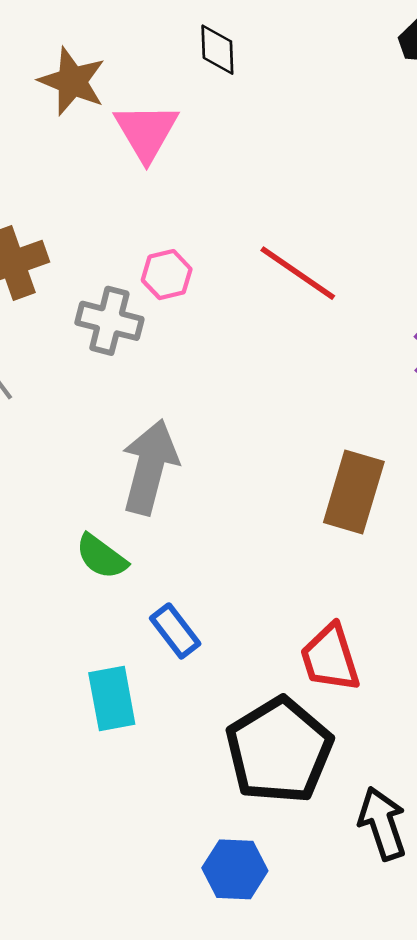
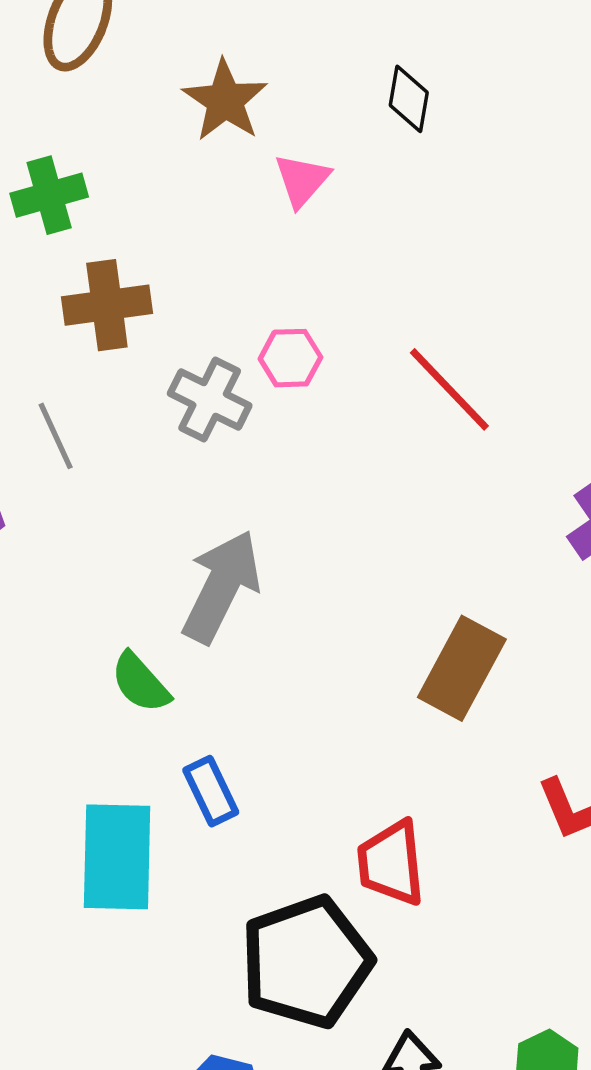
pink triangle: (146, 132) -> (302, 180), size x0.7
cyan rectangle: (112, 699) -> (117, 857), size x1.4

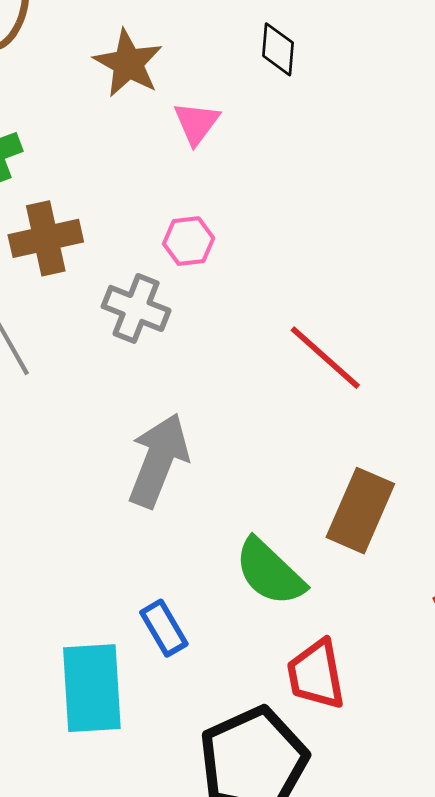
pink hexagon: (290, 358) -> (189, 241), moved
red line: (449, 389) -> (325, 358), moved
green semicircle: (140, 683) -> (270, 572), moved, size x1.4

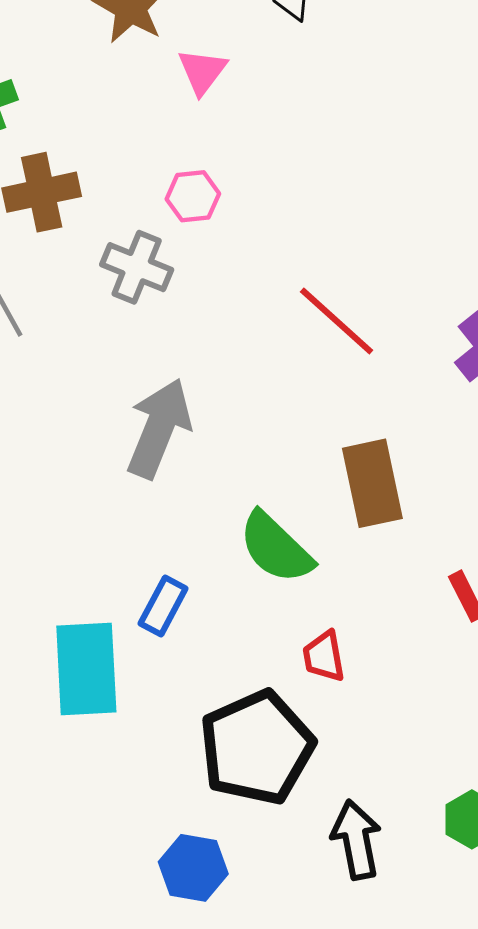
brown rectangle: (360, 511) -> (372, 483), turned -36
blue rectangle: (164, 628) -> (163, 606), turned 58
red trapezoid: (316, 674) -> (324, 656), size x0.7

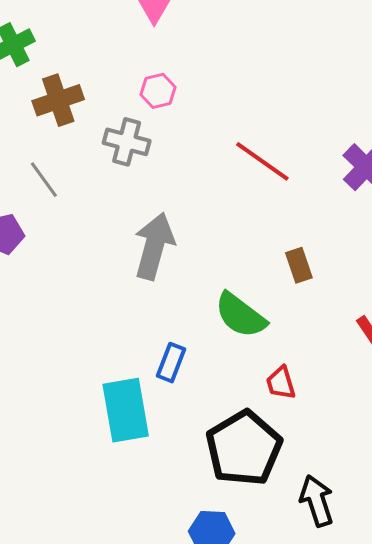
brown rectangle: (372, 483) -> (299, 265), size x0.6

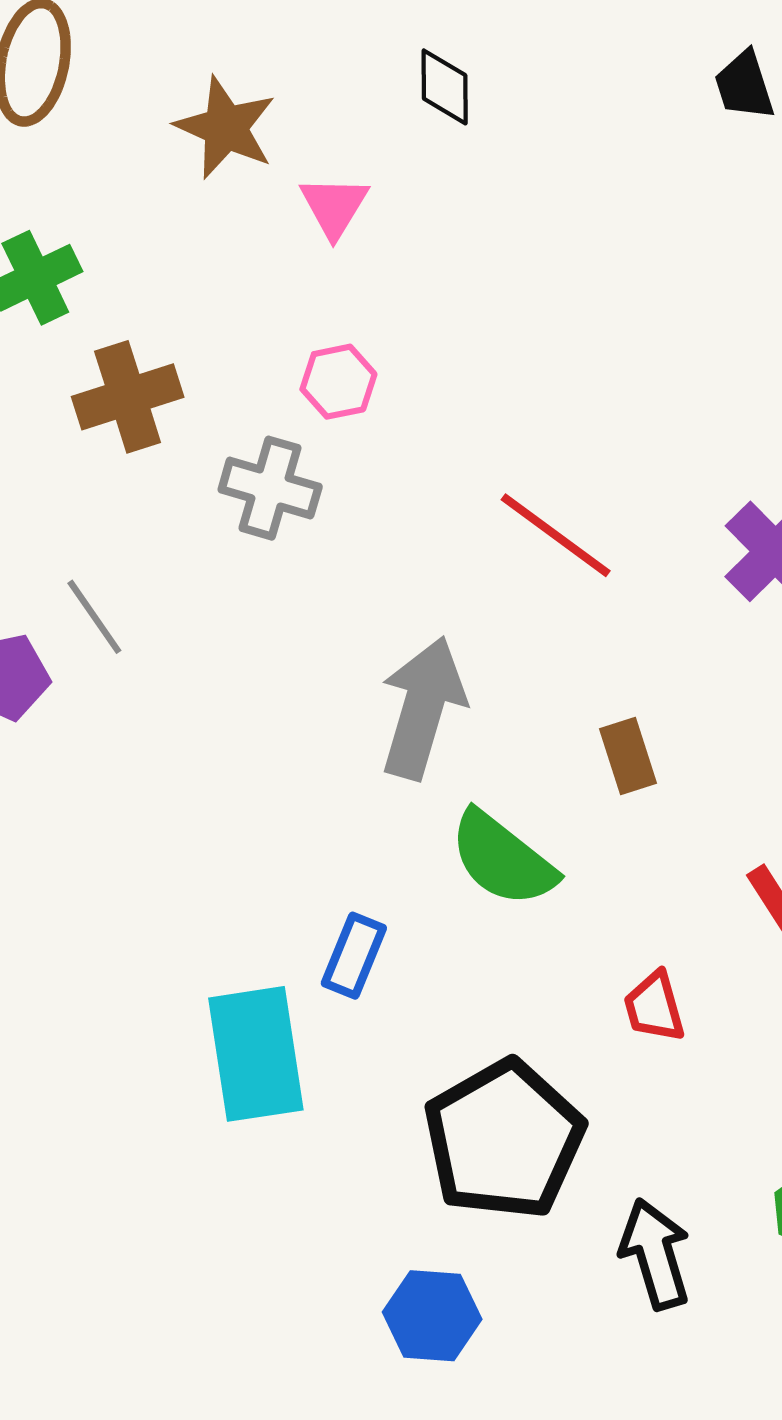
gray line: (44, 180) -> (94, 617), moved
gray arrow: (154, 246) -> (423, 708), moved
red trapezoid: (281, 383) -> (654, 1007), moved

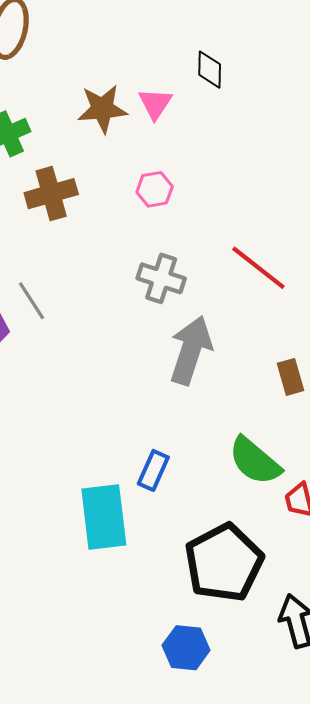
black diamond: (445, 87) -> (210, 70), moved
brown star: (226, 128) -> (102, 109), moved, turned -30
gray cross: (270, 488) -> (161, 278), moved
green semicircle: (503, 859) -> (255, 461), moved

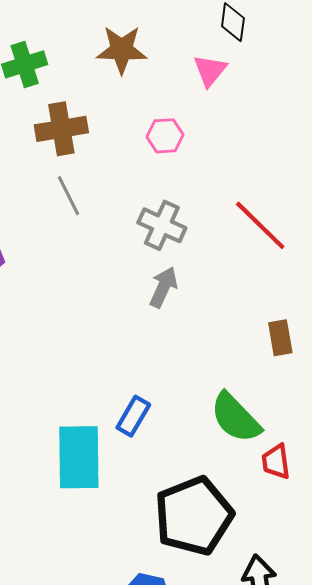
pink triangle: (155, 104) -> (210, 70), moved
gray line: (32, 301) -> (68, 196), moved
gray arrow: (191, 350) -> (163, 287), moved, size x0.6

